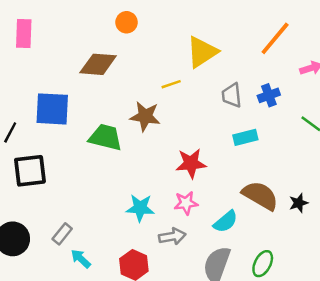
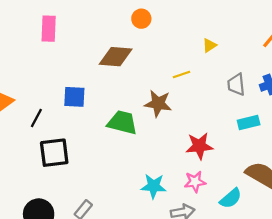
yellow triangle: (202, 52) -> (209, 45), size x0.5
blue square: (52, 109) -> (74, 97), size x0.7

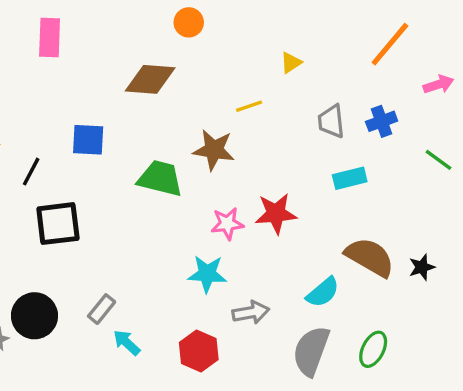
pink star: (195, 182) -> (227, 224), moved

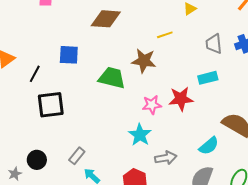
cyan rectangle: (350, 178) -> (208, 78), moved
cyan star: (207, 274) -> (140, 135), turned 30
black circle: (34, 316) -> (37, 160), size x0.7

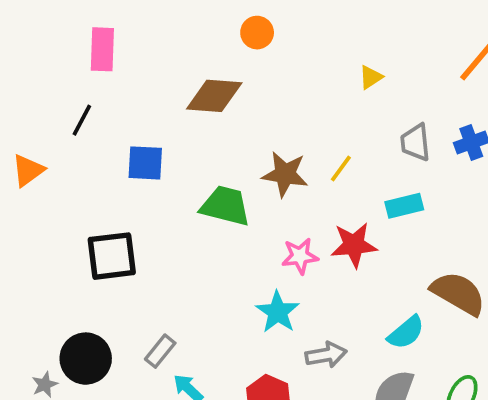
yellow line: (165, 35) -> (341, 169), moved, turned -35
black line: (35, 74) -> (82, 120), moved
black circle: (37, 160) -> (86, 359), size x1.4

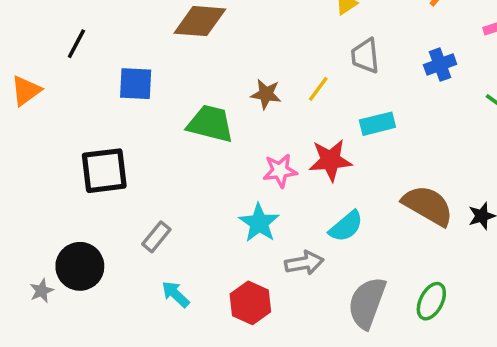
gray trapezoid: (415, 142) -> (365, 56), moved
brown star: (285, 174) -> (266, 94), size x0.7
cyan semicircle: (406, 332) -> (346, 226), moved
gray rectangle: (160, 351) -> (156, 237), moved

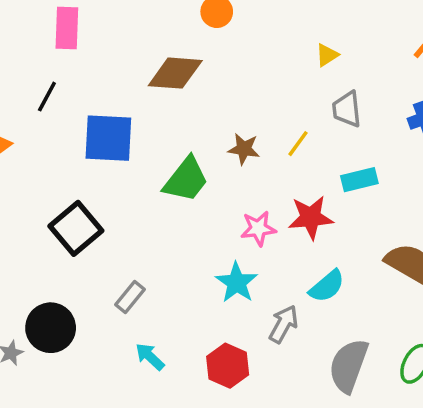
blue square: (136, 84) -> (108, 138), size x1.4
green trapezoid: (210, 124) -> (186, 180), turned 114
black square: (104, 171) -> (76, 228), turned -33
gray arrow: (304, 263) -> (284, 324), turned -51

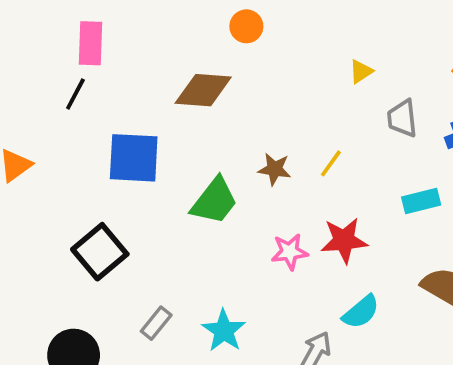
black line: (47, 97) -> (75, 94), moved
gray trapezoid: (347, 109) -> (402, 118), moved
cyan rectangle: (359, 180) -> (421, 201), moved
cyan star: (237, 283) -> (224, 331), moved

